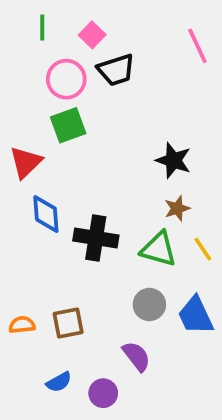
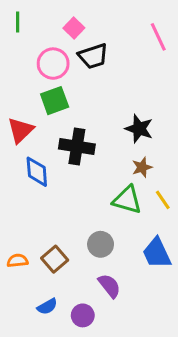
green line: (42, 27) -> (18, 22), moved
black cross: (96, 238) -> (77, 147), moved
gray circle: (149, 304) -> (101, 244), moved
brown square: (68, 323) -> (55, 259), turned -30

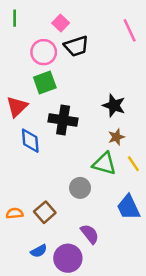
gray circle: (101, 244) -> (80, 188), moved
purple circle: (83, 315) -> (68, 258), size x1.5

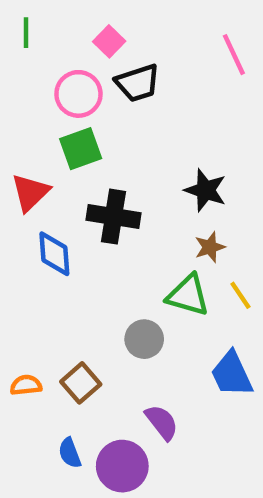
blue semicircle: (39, 251) -> (70, 453), turned 98

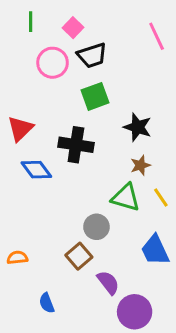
green line: (26, 33) -> (31, 22), moved
green square: (81, 149) -> (95, 96), moved
blue diamond: (54, 254) -> (36, 170), turned -32
brown square: (81, 383) -> (79, 256), moved
purple circle: (122, 466) -> (135, 312), moved

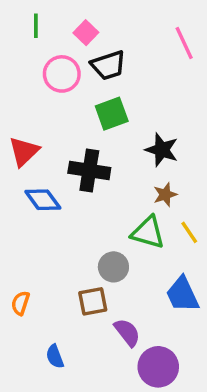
brown square: (79, 256) -> (93, 301), turned 30
orange semicircle: (17, 258) -> (20, 303), turned -66

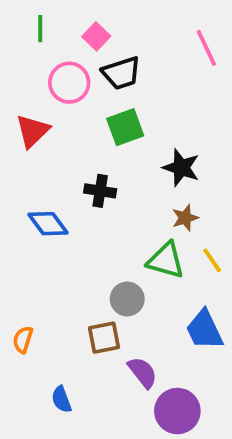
red triangle: (24, 151) -> (33, 131), moved
black cross: (89, 170) -> (100, 191), size x0.7

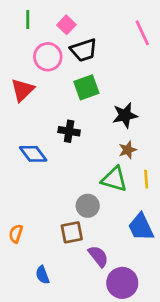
black star: (181, 168) -> (125, 115), turned -30
yellow line: (212, 260) -> (146, 179), turned 30

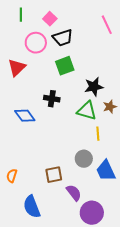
brown star: (128, 150) -> (110, 107), moved
green triangle: (114, 179) -> (87, 111), moved
yellow line: (146, 179) -> (98, 134), moved
gray circle: (88, 206) -> (84, 159), moved
blue semicircle: (42, 275) -> (32, 207), size x1.6

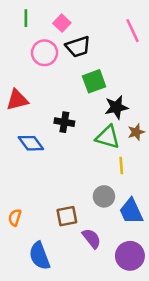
green square: (65, 66) -> (94, 81), moved
red triangle: (17, 68) -> (17, 100), moved, turned 30
purple circle: (92, 213) -> (130, 256), moved

